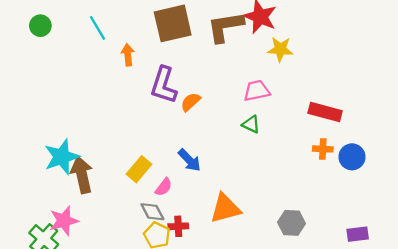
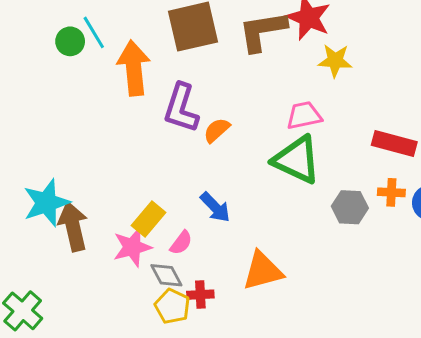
green circle: (40, 26) -> (70, 41), moved
orange arrow: (128, 55) -> (134, 68), size x1.8
green triangle: (251, 124) -> (297, 160), size x2.0
pink star: (64, 221) -> (132, 247), moved
gray hexagon: (291, 223) -> (350, 207), moved

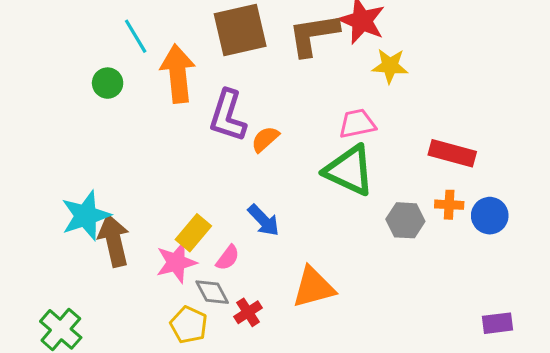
green circle: (70, 41) -> (108, 83), moved
red cross: (200, 295) -> (248, 312), turned -30
yellow pentagon: (172, 306) -> (189, 325), moved

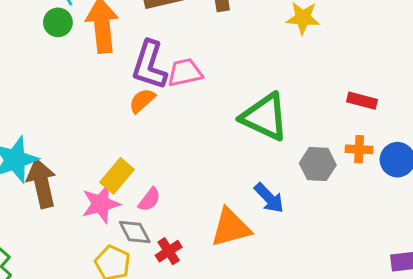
green circle: (108, 83) -> (58, 22), moved
pink trapezoid: (357, 124) -> (185, 73), moved
orange semicircle: (265, 139) -> (142, 101), moved
red rectangle: (452, 153) -> (362, 101), size x0.7
blue arrow: (264, 220) -> (269, 198), moved

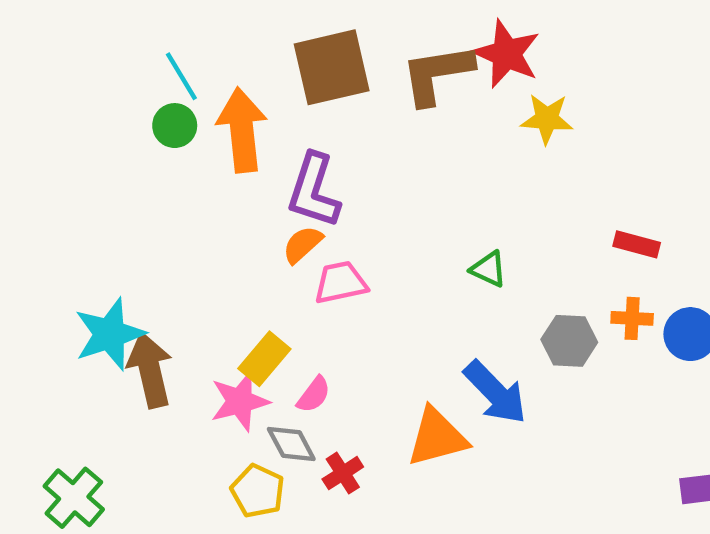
pink trapezoid: (185, 73) -> (341, 283), moved
green triangle: (265, 117) -> (489, 269), size x0.5
blue arrow: (269, 198) -> (495, 392), size x1.4

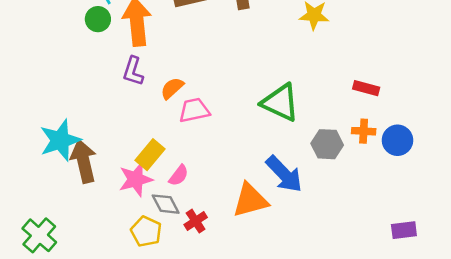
purple L-shape: (314, 191) -> (133, 71), moved, size x0.7
green triangle: (489, 269) -> (280, 102), size x1.8

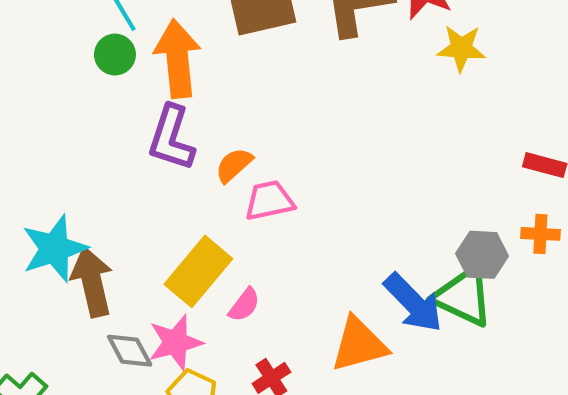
purple L-shape: (133, 71) -> (171, 138), size x1.4
green triangle: (280, 102) -> (463, 296), moved
yellow rectangle: (150, 155) -> (198, 271), size x1.4
pink star: (136, 179) -> (175, 342), moved
gray diamond: (166, 204) -> (130, 351), moved

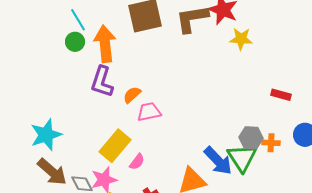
orange cross: (540, 234) -> (271, 143), moved
brown arrow: (92, 282) -> (52, 172), moved, turned 144
green triangle: (463, 296) -> (242, 158), turned 32

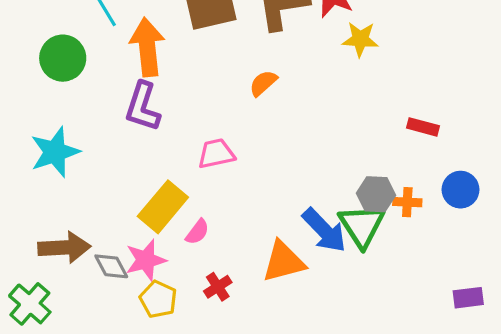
green circle: (75, 42) -> (63, 58), moved, size x1.5
orange semicircle: (132, 95) -> (263, 83), moved
cyan star: (46, 135) -> (55, 152), moved
brown arrow: (52, 172) -> (64, 248), turned -44

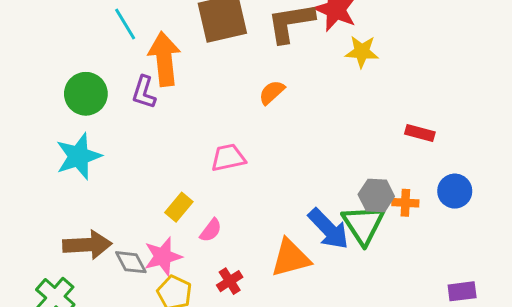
green circle: (63, 58) -> (86, 94), moved
purple L-shape: (143, 107) -> (144, 92), moved, size x0.7
yellow rectangle: (163, 207) -> (179, 207), size x0.6

